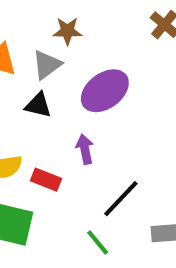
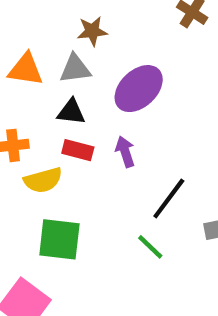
gray triangle: (47, 65) -> (75, 69), turned 36
red rectangle: (46, 180) -> (78, 150), moved

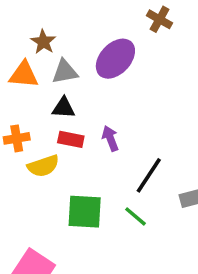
brown star: (92, 31) -> (43, 42), moved, turned -30
purple ellipse: (139, 89) -> (115, 59), moved
green square: (59, 239) -> (85, 212), moved

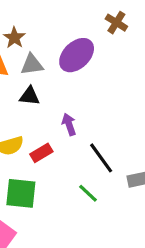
red rectangle: (71, 139) -> (41, 153), moved, turned -45
black line: (149, 175) -> (101, 158), turned -72
green square: (85, 212) -> (21, 193), moved

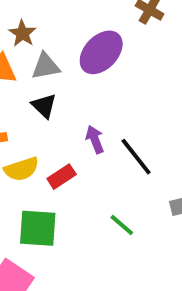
black triangle: (30, 96) -> (44, 106), turned 40
black line: (101, 158) -> (136, 157), moved

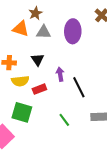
purple ellipse: (101, 52) -> (73, 31), turned -55
black triangle: (44, 106) -> (38, 60), moved

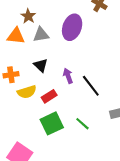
purple ellipse: (73, 31) -> (72, 27), turned 30
green square: (22, 112) -> (52, 123), moved, turned -30

